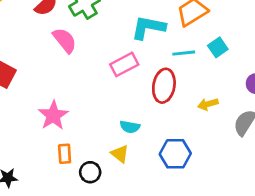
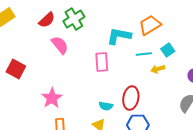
pink rectangle: (124, 64) -> (102, 62), turned -66
red ellipse: (164, 86) -> (131, 98), moved
yellow arrow: (208, 104) -> (158, 69), moved

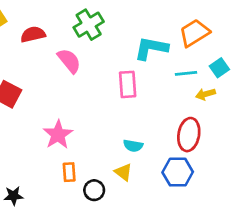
red semicircle: (47, 20) -> (33, 34), moved, turned -150
red ellipse: (131, 98) -> (189, 135), moved

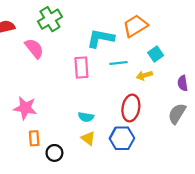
cyan line: (186, 73) -> (119, 63), moved
pink star: (58, 135) -> (25, 108), turned -30
yellow triangle: (123, 172) -> (88, 138), moved

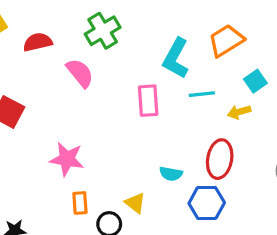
cyan L-shape: (101, 38) -> (176, 58), turned -72
cyan semicircle: (86, 117) -> (171, 174), moved
yellow triangle: (88, 138) -> (135, 203), moved

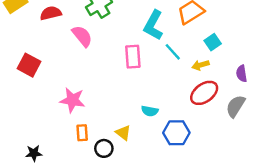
cyan line: (202, 94) -> (173, 52), turned 54
red ellipse: (220, 159) -> (204, 93), moved, turned 44

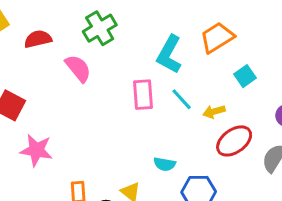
cyan line: (173, 52) -> (182, 99), moved
yellow arrow: (201, 65) -> (214, 112), moved
pink star: (72, 100) -> (36, 150), moved

